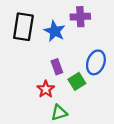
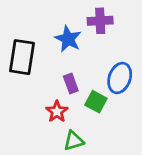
black rectangle: (23, 27) -> (22, 57), moved
green square: (77, 81) -> (96, 102), turned -30

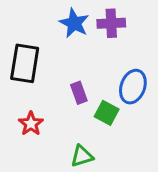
blue star: (68, 39) -> (74, 23), moved
red star: (57, 111) -> (31, 124), moved

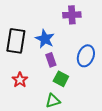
blue star: (74, 23) -> (45, 39), moved
green square: (107, 113) -> (61, 79), moved

